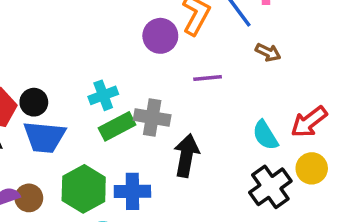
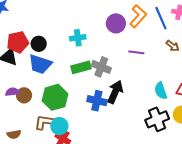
cyan cross: (103, 95) -> (78, 38), moved
blue cross: (132, 191) -> (97, 101), moved

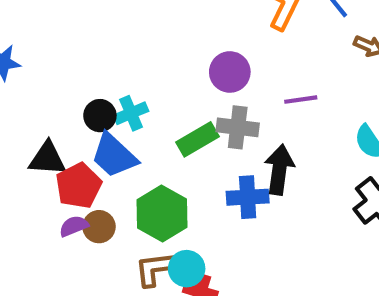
purple circle: (116, 23) -> (230, 72), moved
cyan cross: (78, 38) -> (131, 113), moved
red pentagon: (18, 42) -> (78, 186), moved
purple line: (136, 52) -> (301, 100), moved
blue trapezoid: (40, 64) -> (114, 155), turned 40

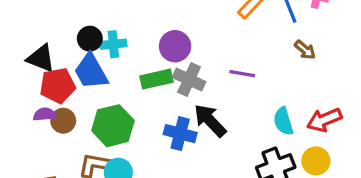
purple circle: (230, 72) -> (175, 46), moved
black arrow: (279, 170) -> (210, 121), turned -69

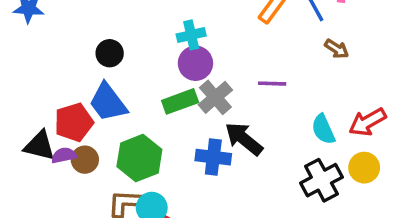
black circle: (90, 39) -> (110, 53), moved
cyan cross: (113, 44) -> (191, 35), moved
black triangle: (41, 58) -> (40, 146), moved
gray cross: (189, 80) -> (215, 97), turned 32

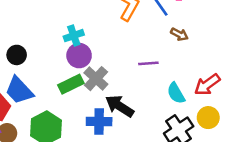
purple line: (272, 84) -> (148, 63), moved

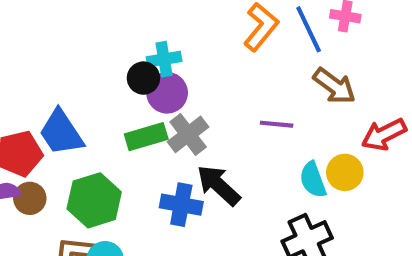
brown arrow: (179, 34) -> (334, 86), size x1.5
black circle: (17, 55) -> (143, 78), moved
red arrow: (207, 85) -> (384, 135), moved
yellow circle: (208, 118) -> (345, 172), moved

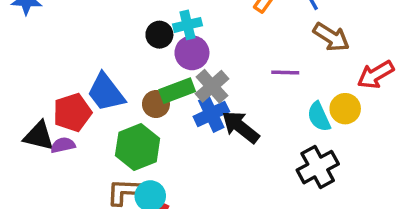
black circle: (143, 78) -> (159, 35), moved
brown circle: (30, 198) -> (156, 104), moved
blue cross: (181, 205) -> (211, 114), moved, turned -32

